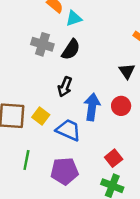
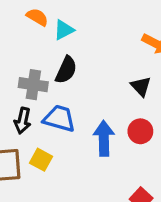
gray cross: (42, 44) -> (33, 85), moved
black arrow: (65, 87) -> (23, 121), moved
blue trapezoid: (68, 130) -> (59, 118), moved

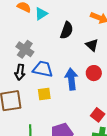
black semicircle: (66, 70) -> (67, 30), moved
gray cross: (33, 85) -> (25, 49), turned 30
yellow square: (41, 160) -> (44, 94), moved, turned -32

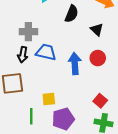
gray cross: (25, 49) -> (28, 32), turned -36
yellow square: (44, 94) -> (49, 99), moved

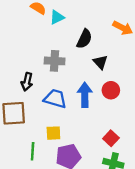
black triangle: (97, 30) -> (100, 62), moved
gray cross: (28, 32) -> (55, 61), moved
blue trapezoid: (46, 52) -> (55, 99), moved

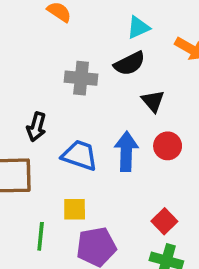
cyan triangle: (57, 17) -> (138, 28), moved
black semicircle: (84, 39) -> (129, 64), turned 36
gray cross: (55, 61) -> (81, 78), moved

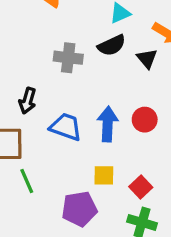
black triangle: (153, 101) -> (147, 59), moved
yellow square: (75, 209) -> (104, 175), moved
green line: (41, 236) -> (27, 181), moved, turned -30

